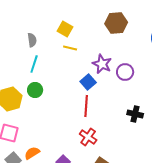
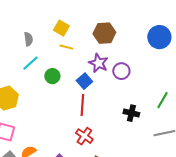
brown hexagon: (116, 23) -> (104, 33), moved
cyan line: (34, 64) -> (30, 63), turned 30
green circle: (35, 90) -> (52, 76), moved

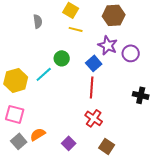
cyan line: (30, 63) -> (44, 74), moved

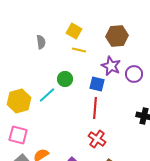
blue square: (94, 63) -> (97, 84), turned -35

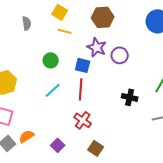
cyan line: (47, 95) -> (53, 90), moved

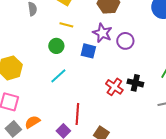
yellow line: (65, 31) -> (66, 25), moved
red line: (81, 89) -> (77, 114), moved
red cross: (83, 120) -> (114, 87), moved

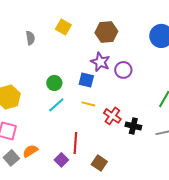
yellow line: (66, 25) -> (88, 104), moved
green circle: (56, 46) -> (54, 83), moved
black cross: (135, 83) -> (133, 126), moved

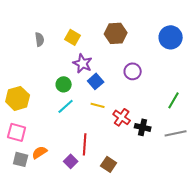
yellow square: (63, 27) -> (73, 37), moved
purple star: (100, 62) -> (83, 63), moved
blue square: (86, 80) -> (96, 81), turned 35
gray square: (11, 158) -> (21, 159), turned -35

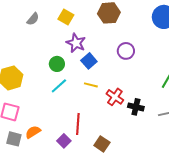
gray semicircle: (40, 39) -> (33, 19), turned 48

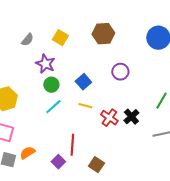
purple star: (76, 43) -> (45, 64), moved
black cross: (136, 107) -> (131, 117), moved, turned 35

